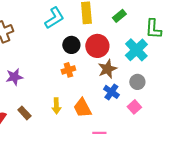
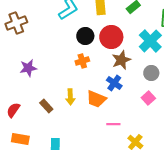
blue cross: (111, 92) -> (114, 83), moved
orange trapezoid: (82, 108) -> (96, 99), turned -40
brown rectangle: (24, 113) -> (46, 106), moved

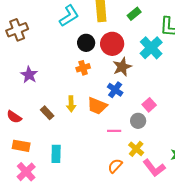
purple star: (28, 68) -> (29, 75), turned -30
gray circle: (151, 73) -> (138, 121), moved
red semicircle: (13, 110) -> (14, 117), turned -91

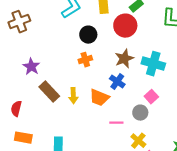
red circle: (112, 44) -> (125, 26), moved
cyan cross: (151, 48) -> (153, 64), moved, turned -30
brown rectangle: (47, 113) -> (49, 92), moved, size x1.5
red semicircle: (14, 117) -> (16, 109), turned 70

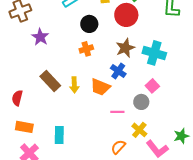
purple star: (31, 67) -> (40, 37), moved

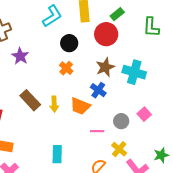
orange cross: (86, 49) -> (66, 68), turned -32
pink square: (152, 86) -> (144, 114), moved
cyan rectangle: (59, 135) -> (57, 154), moved

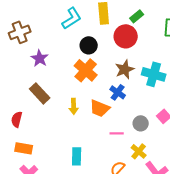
orange cross: (66, 68) -> (86, 70), size x1.6
brown rectangle: (30, 100) -> (40, 93), moved

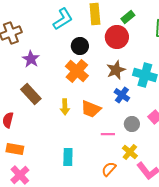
blue cross: (118, 92) -> (122, 95), moved

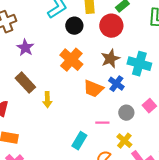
black circle: (80, 46) -> (74, 26), moved
yellow arrow: (65, 107) -> (47, 100), moved
orange trapezoid: (91, 109) -> (93, 89), moved
cyan rectangle: (68, 157) -> (79, 141), moved, turned 30

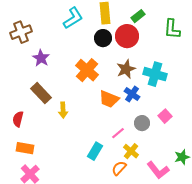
black circle: (74, 26) -> (103, 38), moved
pink line: (102, 123) -> (118, 133), turned -40
yellow cross: (124, 141) -> (131, 151), moved

